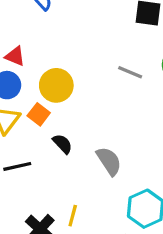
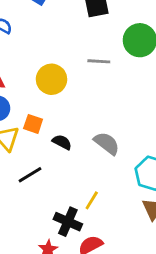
yellow circle: (56, 85) -> (52, 79), moved
yellow line: (73, 216) -> (92, 200), turned 36

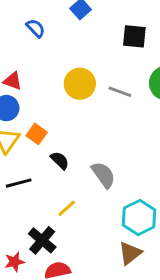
yellow circle: (52, 79) -> (80, 84), moved
yellow line: (92, 200) -> (67, 208), moved

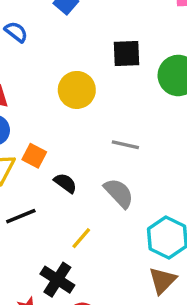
black square: (134, 36) -> (126, 53), moved
gray line: (120, 92) -> (125, 145), moved

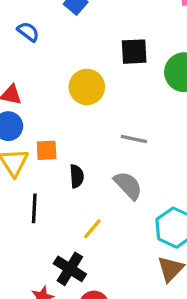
orange square: (34, 156) -> (47, 150), turned -30
black semicircle: (65, 183) -> (77, 176), turned 50
black line: (21, 216) -> (34, 208), turned -64

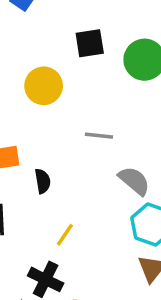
gray semicircle: (128, 185) -> (134, 181), moved

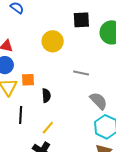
yellow line: (65, 235) -> (48, 128), moved

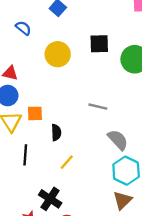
yellow circle: (53, 41) -> (58, 54), moved
yellow line: (48, 128) -> (67, 162), moved

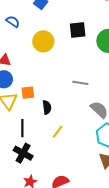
black cross: (50, 199) -> (23, 153), moved

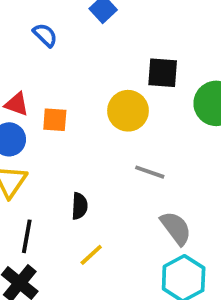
yellow circle: (43, 41) -> (128, 111), moved
orange square: (28, 93) -> (55, 120), moved

